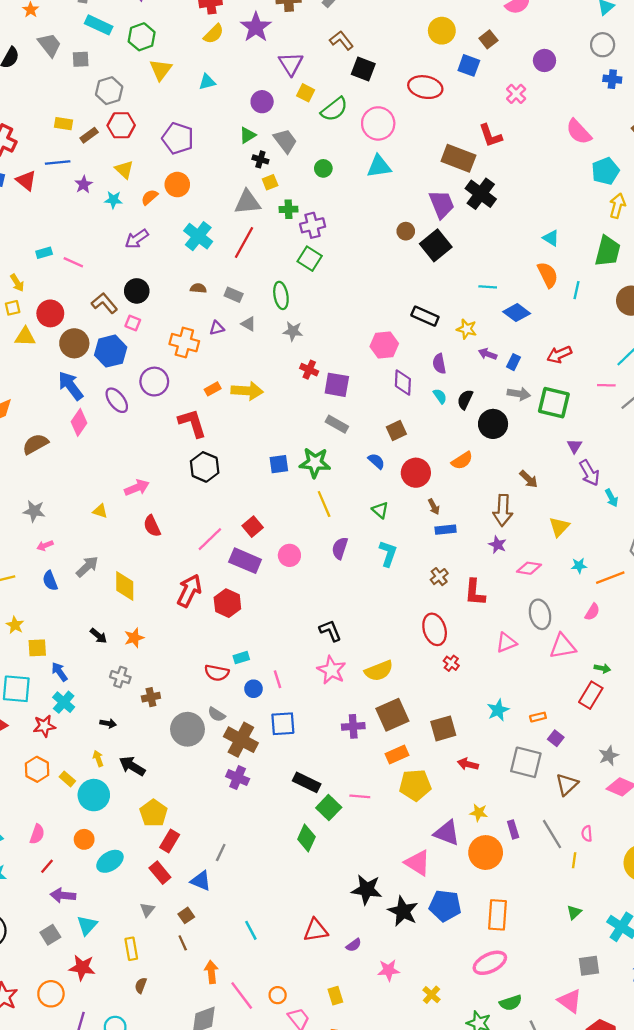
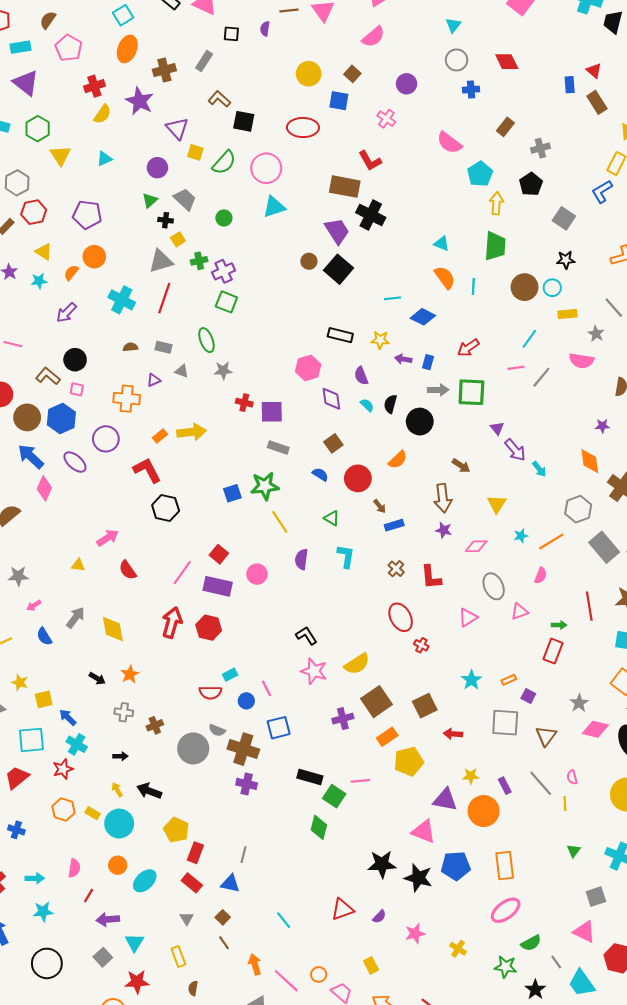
pink triangle: (563, 646) -> (519, 612), size x0.7

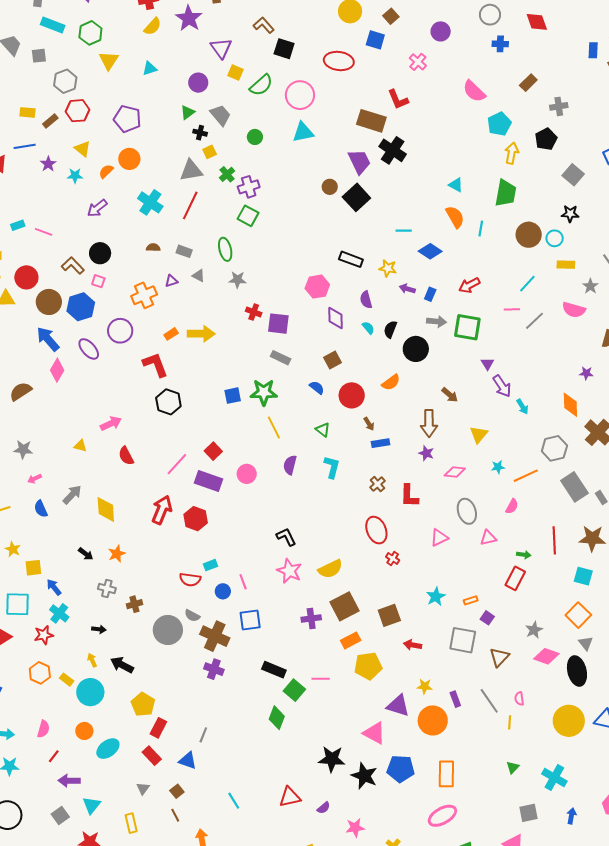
green cross: (199, 261) -> (227, 174), turned -35
orange cross: (127, 399) -> (144, 295), turned -35

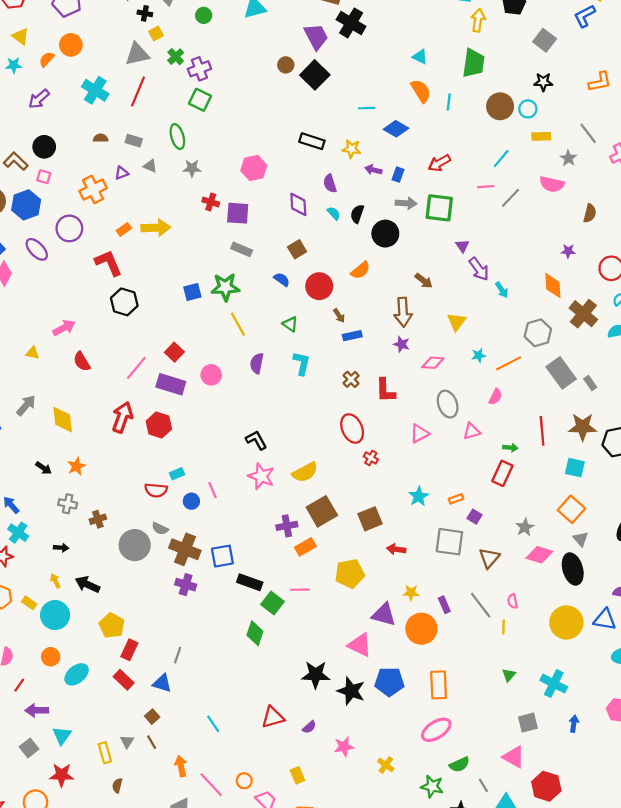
pink hexagon: (317, 287) -> (254, 168), moved
blue square: (250, 620) -> (222, 556), moved
orange rectangle: (351, 640) -> (305, 547), moved
gray triangle: (143, 788) -> (127, 742), moved

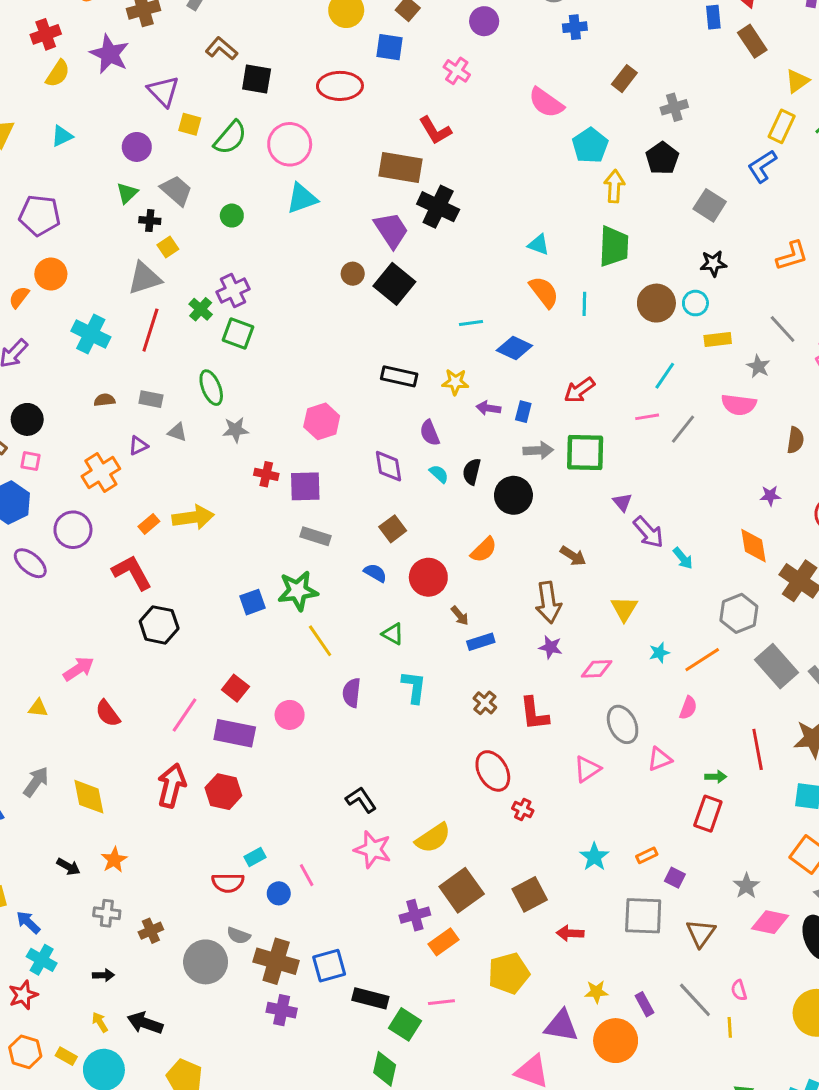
green cross: (176, 57) -> (201, 309), moved

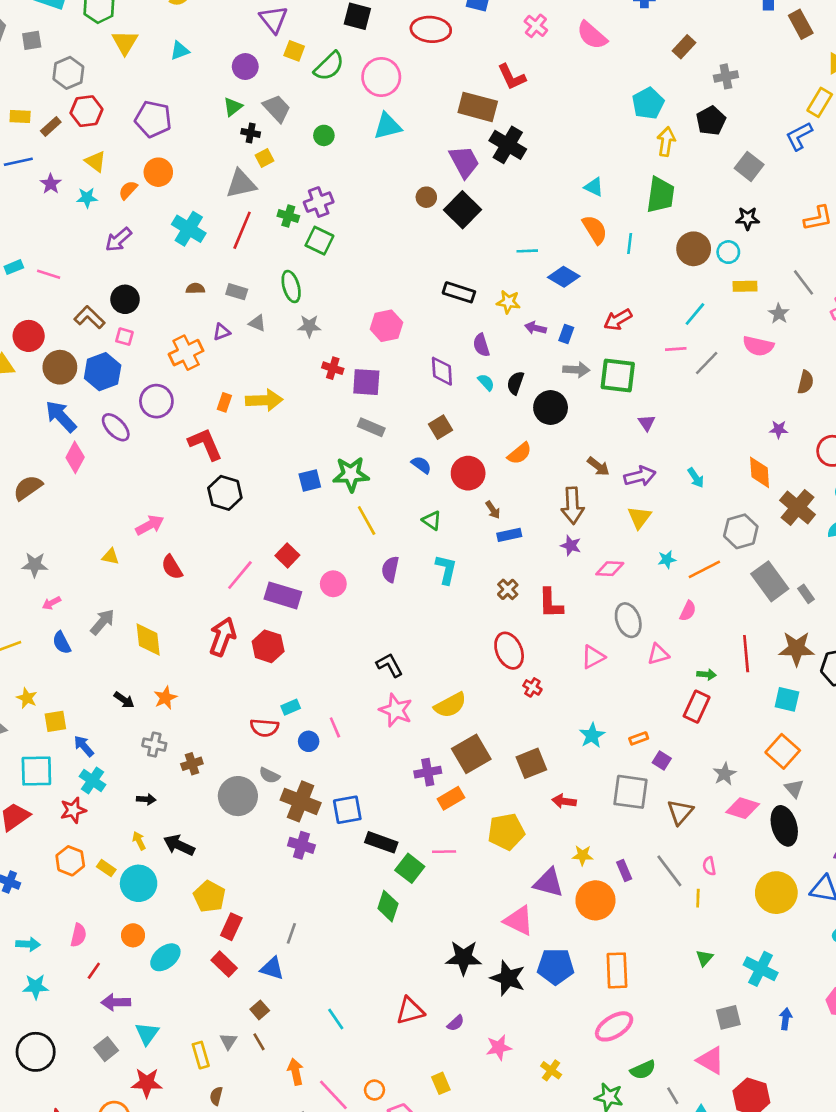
pink semicircle: (546, 103) -> (592, 35), moved
green cross: (201, 309) -> (288, 216), turned -30
orange rectangle: (149, 524) -> (224, 402), turned -36
purple arrow: (648, 532) -> (640, 476), moved, turned -68

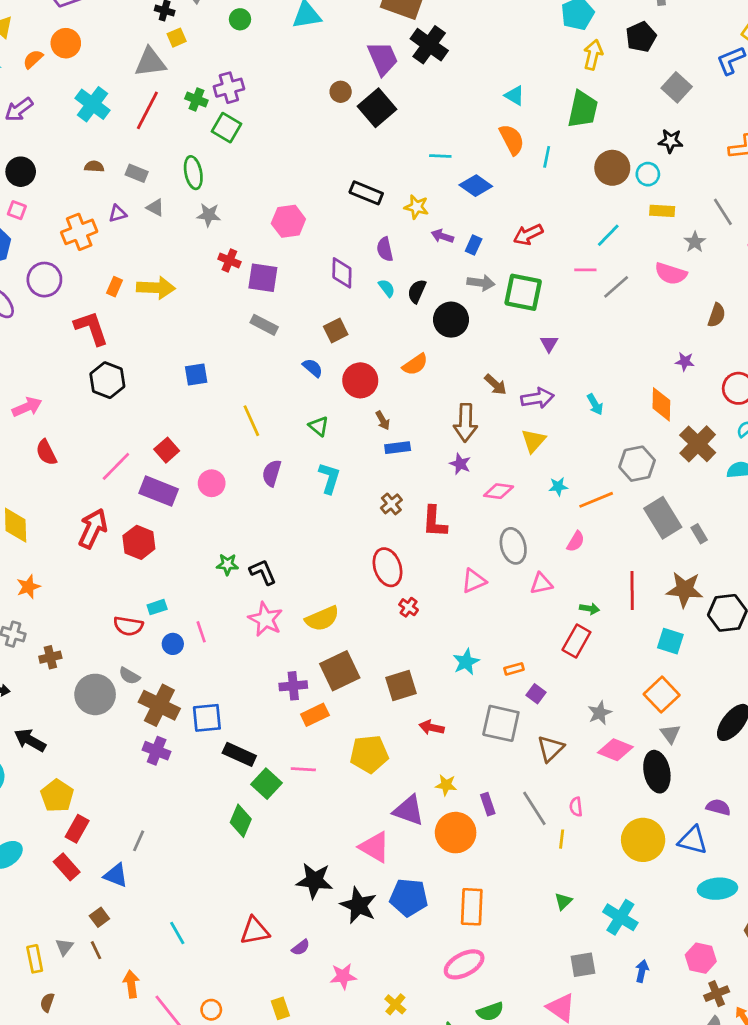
green star: (351, 474) -> (227, 564), moved, size x0.6

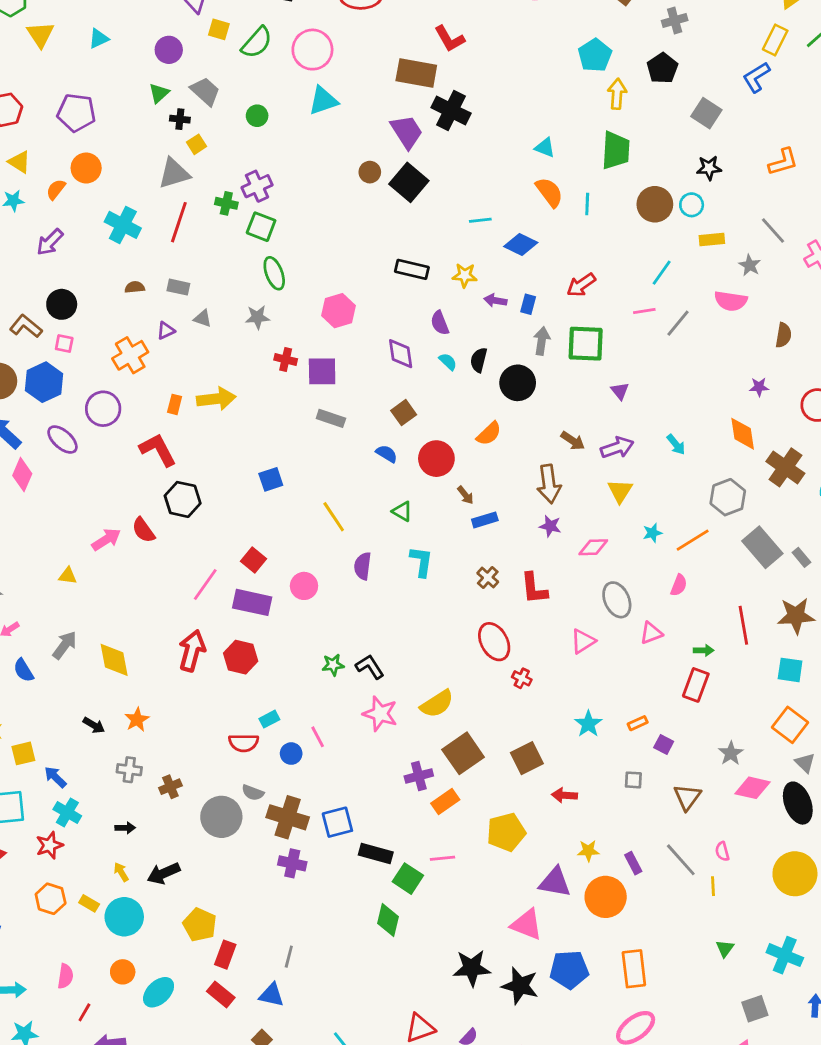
green ellipse: (193, 173) -> (274, 273), moved
gray arrow: (481, 283) -> (542, 341), turned -80
red semicircle: (46, 452) -> (143, 530), moved
gray square: (501, 723) -> (633, 780), size x0.5
black arrow: (30, 740) -> (164, 873), turned -44

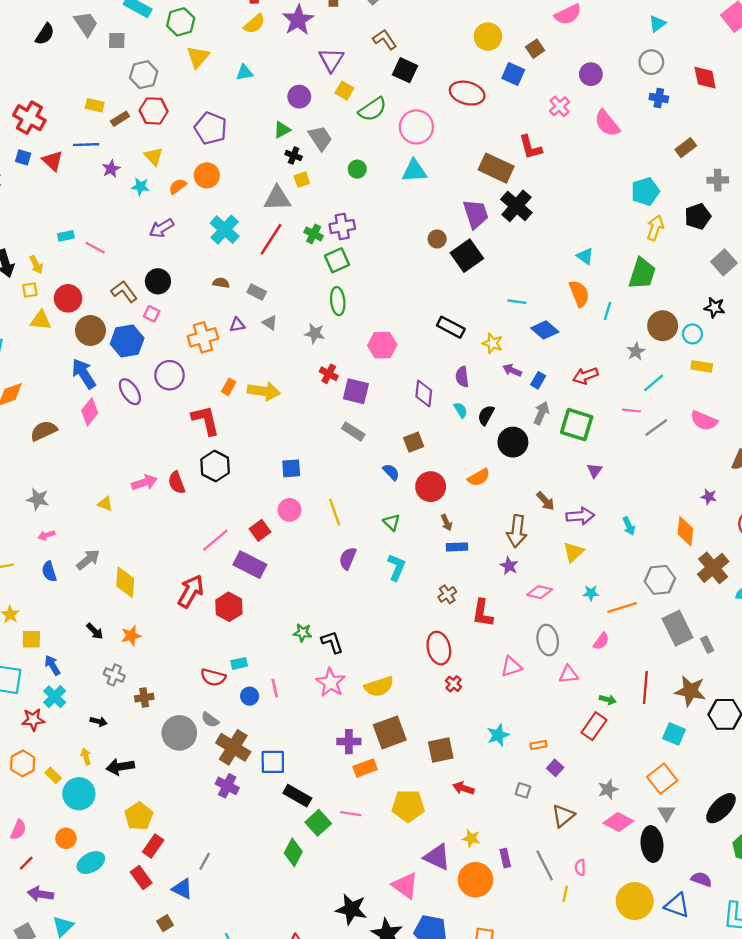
green square: (261, 227) -> (337, 260), turned 30
gray star: (750, 265) -> (636, 351), moved
pink circle: (304, 586) -> (290, 510), moved

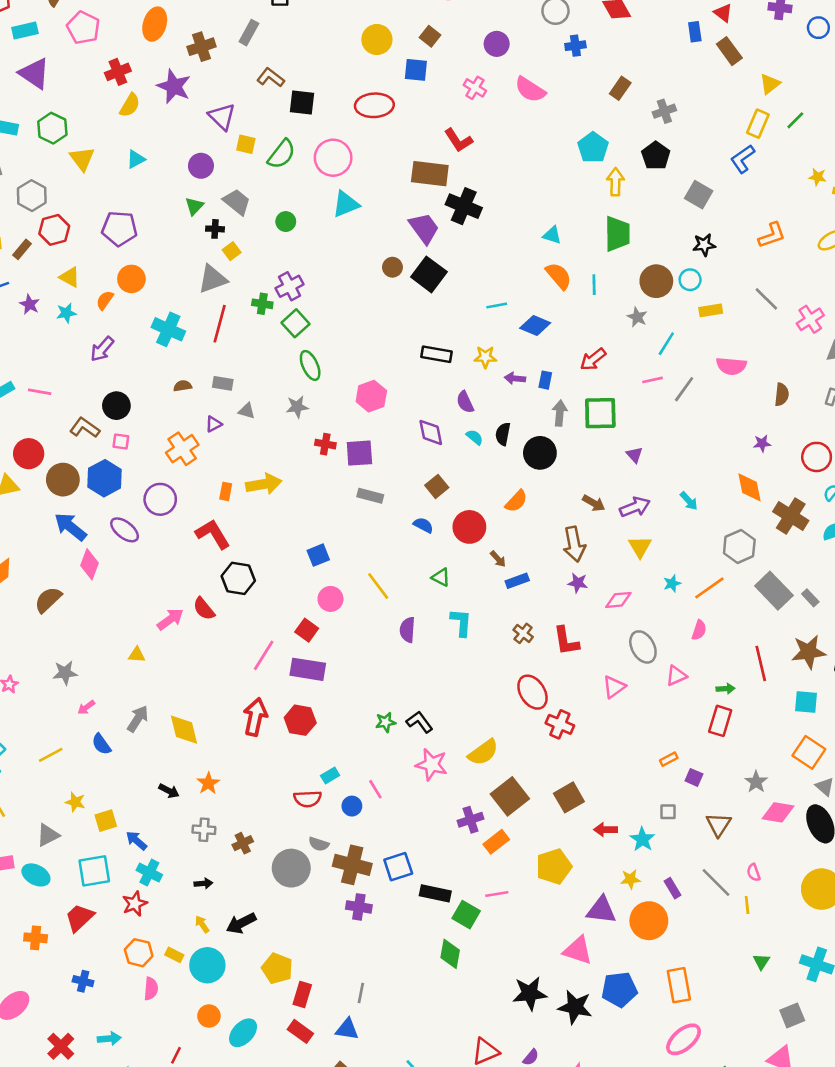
red cross: (454, 684) -> (560, 724), size x1.5
cyan star: (498, 735) -> (642, 839), moved
pink semicircle: (18, 830) -> (151, 989), moved

